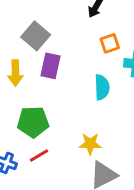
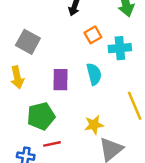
purple rectangle: (50, 66) -> (61, 80), moved
red line: (39, 155) -> (52, 144), turned 30

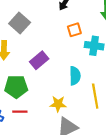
cyan semicircle: (94, 74) -> (75, 76), moved
purple rectangle: (61, 80) -> (39, 60), turned 36

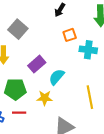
cyan semicircle: (75, 76) -> (57, 77), moved, turned -138
yellow star: (58, 104) -> (45, 98), moved

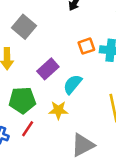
orange square: (70, 35) -> (86, 46), moved
red line: (19, 113) -> (28, 129), turned -56

